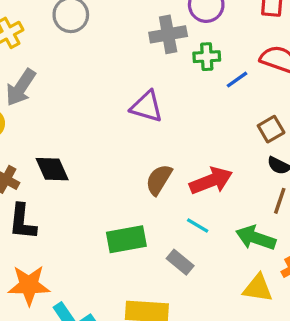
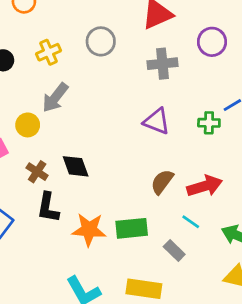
gray cross: (168, 34) -> (162, 64), moved
green cross: (207, 57) -> (209, 123), moved
orange star: (29, 285) -> (89, 230), moved

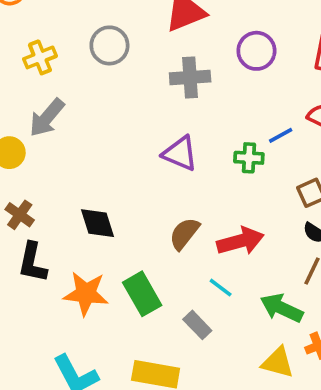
black diamond: (76, 166) -> (97, 223), moved
green rectangle: (132, 228) -> (142, 294), turned 64

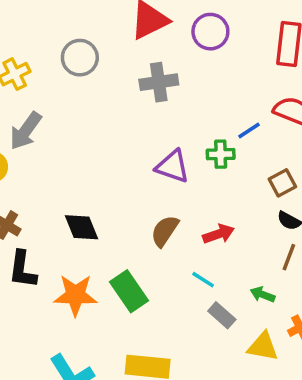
purple circle: (256, 51) -> (210, 32), moved
purple triangle: (180, 153) -> (173, 166), moved
red arrow: (240, 241) -> (219, 234), size x0.7
green arrow: (282, 308) -> (263, 295), size x0.6
gray rectangle: (197, 325) -> (222, 315), moved

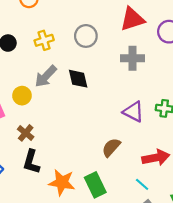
black diamond: (81, 227) -> (78, 79), moved
brown semicircle: (165, 231) -> (111, 147), moved
red arrow: (219, 234) -> (156, 158), size x1.4

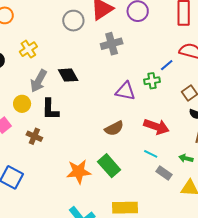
gray circle: (86, 36) -> (73, 21), moved
brown semicircle: (111, 147) -> (114, 128), turned -144
red arrow: (156, 158) -> (156, 127), turned 45
black L-shape: (31, 162) -> (50, 109), moved

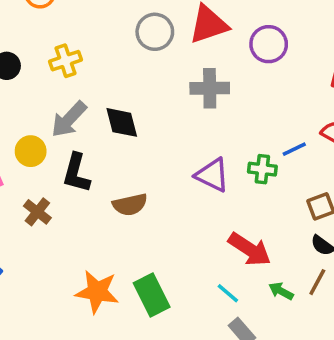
brown semicircle: (114, 128) -> (130, 205), moved
green arrow: (186, 158) -> (281, 291), moved

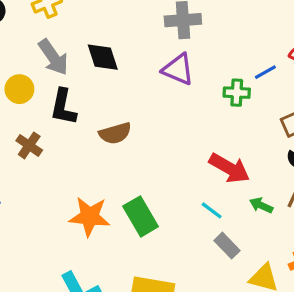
gray arrow: (69, 119) -> (53, 57), turned -75
purple triangle: (212, 175) -> (178, 69), moved

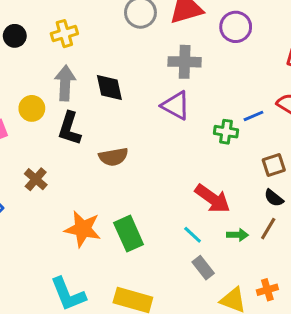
gray arrow: (53, 57) -> (65, 83), turned -148
brown cross: (29, 145) -> (36, 179), moved
green arrow: (261, 205) -> (237, 235), turned 150

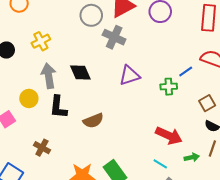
gray cross: (185, 62) -> (114, 37), moved, turned 35
purple triangle: (176, 105) -> (130, 75), turned -35

